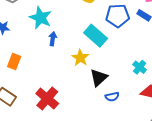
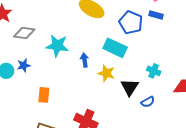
blue pentagon: (118, 16) -> (131, 22), turned -30
blue arrow: (53, 39) -> (84, 60), moved
cyan cross: (140, 67) -> (154, 71), moved

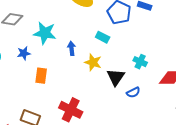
cyan rectangle: (115, 48) -> (103, 37), size x0.6
blue star: (24, 65) -> (24, 53), moved
orange rectangle: (44, 95) -> (41, 76), moved

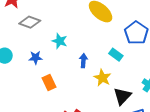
cyan star: (45, 33) -> (60, 41), size x0.7
orange rectangle: (41, 76) -> (49, 82), turned -42

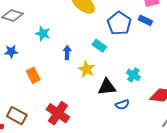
blue star: (36, 58) -> (11, 51), moved
black triangle: (122, 96) -> (107, 87), turned 42

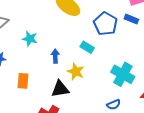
orange rectangle: (33, 75) -> (23, 81), turned 35
cyan cross: (133, 75) -> (123, 74), size x1.6
black triangle: (107, 87) -> (60, 89), moved

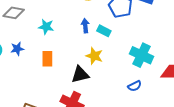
blue arrow: (55, 56) -> (85, 26), moved
orange rectangle: (23, 81) -> (47, 59), moved

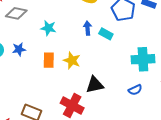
cyan cross: (141, 55) -> (143, 59), turned -30
yellow star: (94, 56) -> (72, 60), moved
black triangle: (80, 74) -> (95, 85), moved

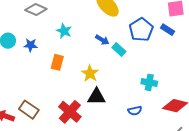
blue arrow: (88, 28) -> (102, 40), turned 112
cyan cross: (143, 59) -> (149, 82), size x0.7
yellow star: (72, 60) -> (90, 73), moved

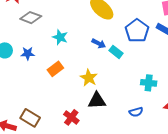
orange rectangle: (57, 62) -> (55, 69), turned 42
red cross: (70, 112) -> (71, 117), size x0.7

